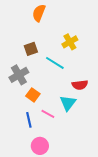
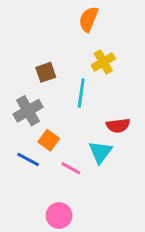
orange semicircle: (39, 13) -> (89, 19), moved
cyan line: (55, 63) -> (81, 93), turned 66
blue line: (29, 120) -> (28, 159), moved, turned -49

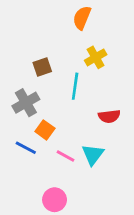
cyan triangle: (100, 152) -> (93, 155), moved

